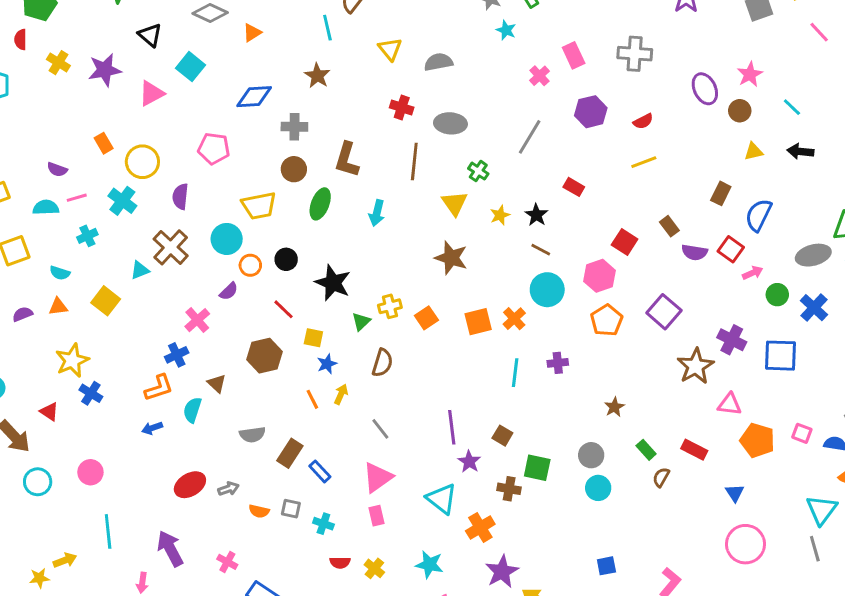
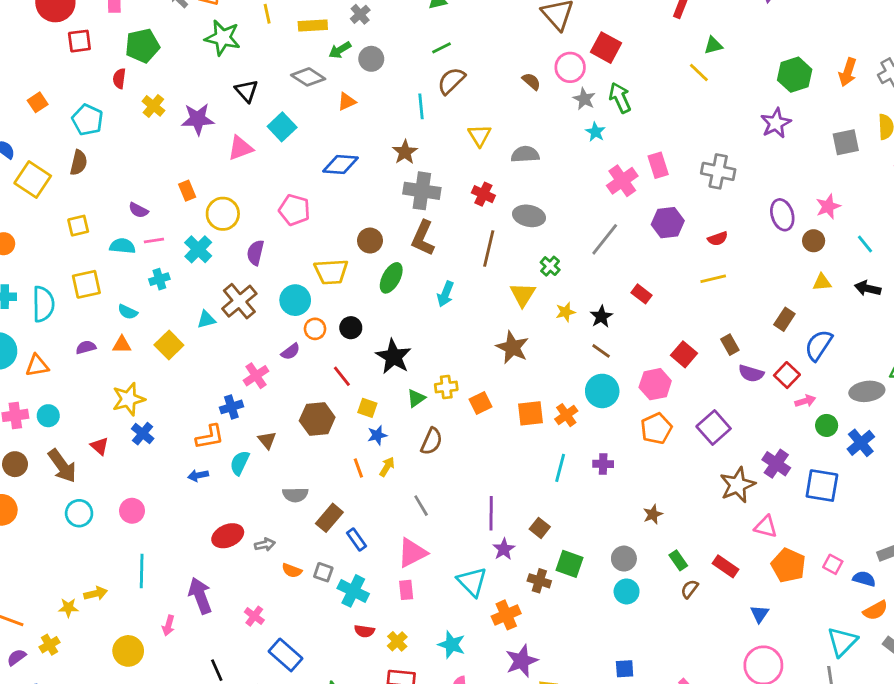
pink cross: (540, 76) -> (622, 181), size x1.5
gray cross: (294, 127) -> (422, 191), moved, size x1.4
cyan cross: (323, 524) -> (353, 591), size x1.5

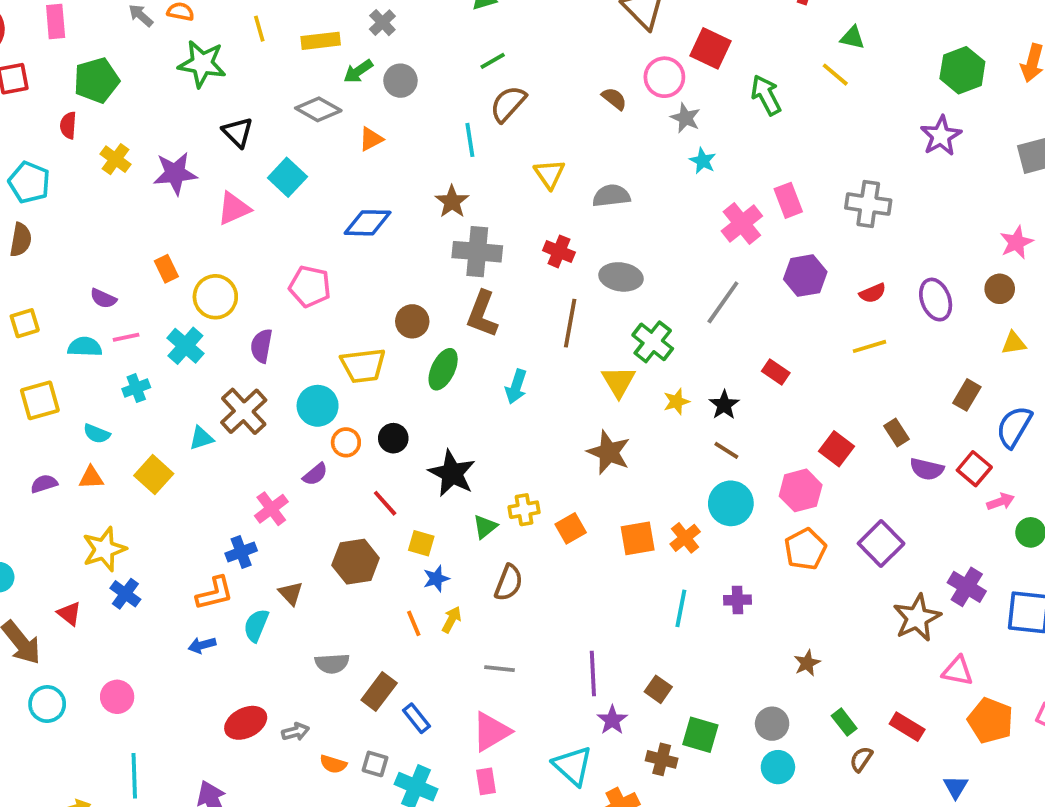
green triangle: (713, 45) -> (852, 38), turned 30
green arrow: (620, 98) -> (766, 95), moved
purple ellipse: (782, 215) -> (936, 300), moved
green cross: (550, 266) -> (653, 342), size x1.5
gray line: (421, 506) -> (500, 669), turned -50

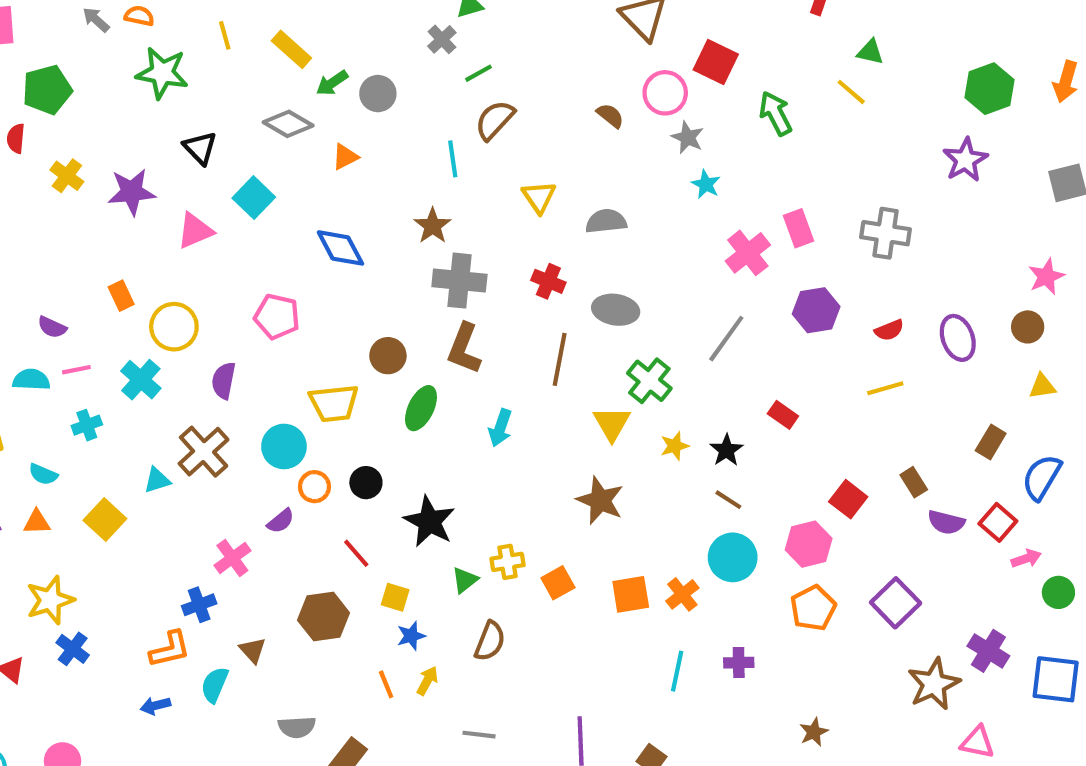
gray cross: (382, 23) -> (442, 39), moved
yellow rectangle: (321, 41) -> (291, 49), turned 48
blue diamond: (368, 223) -> (340, 248), turned 60

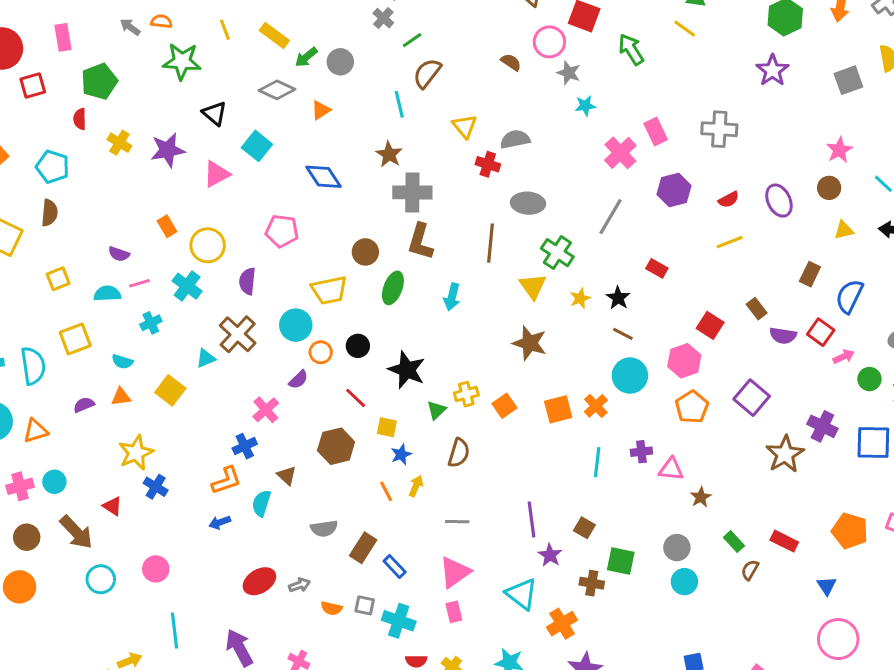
cyan star: (706, 184) -> (585, 106), turned -30
red cross: (548, 281) -> (488, 164), moved
pink triangle: (977, 742) -> (671, 469), moved

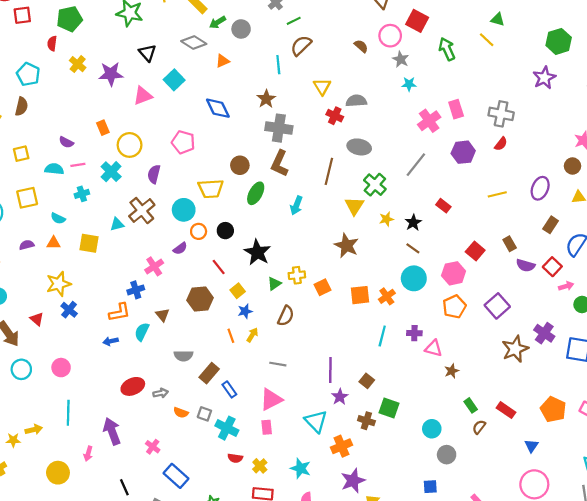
red semicircle: (729, 200) -> (501, 144), moved, turned -32
purple ellipse: (779, 201) -> (540, 188), moved, turned 40
yellow square: (170, 390) -> (89, 243), turned -36
yellow square: (387, 427) -> (238, 291), turned 32
gray circle: (677, 548) -> (447, 455), moved

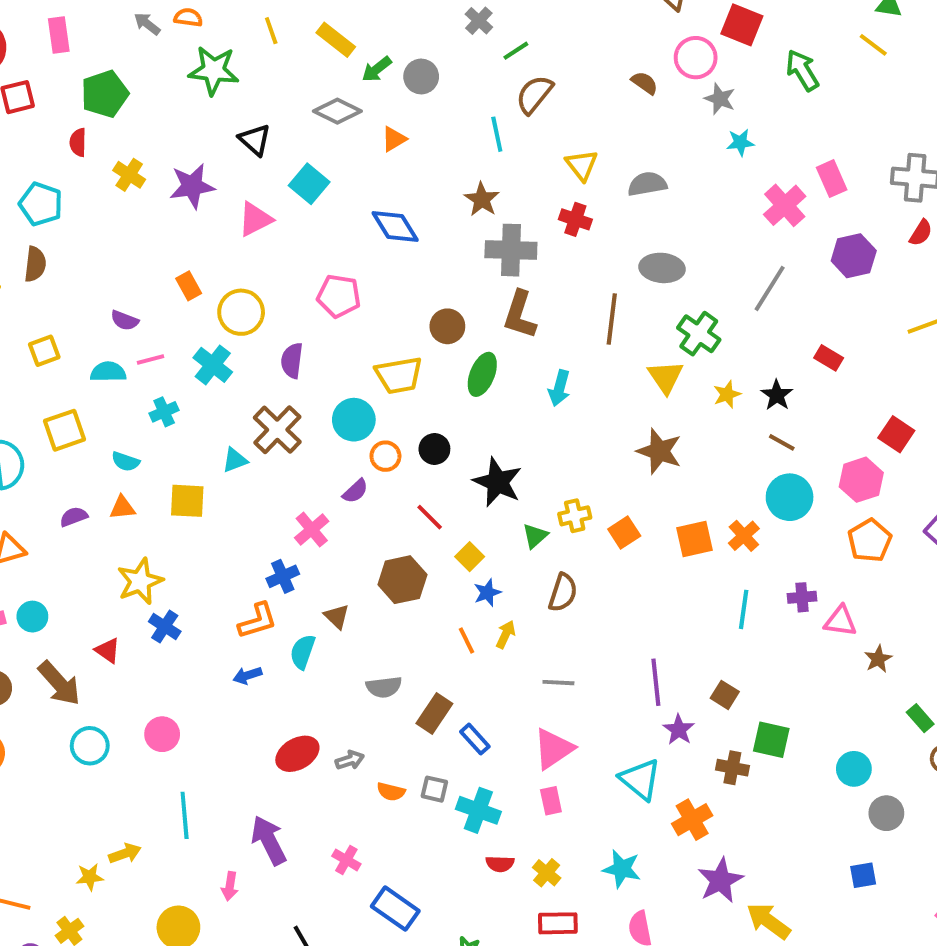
red cross: (335, 116) -> (575, 219), moved

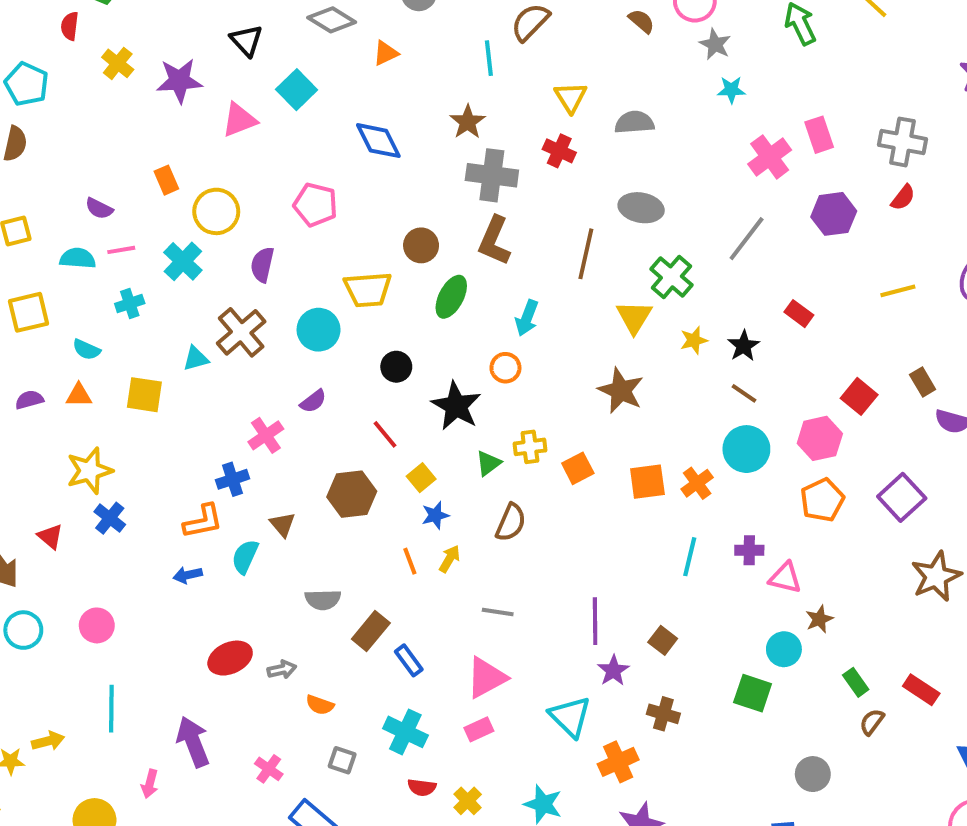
orange circle: (385, 456) -> (505, 368), moved
green square: (771, 740) -> (753, 693), moved
cyan circle: (854, 769) -> (784, 649), moved
gray square: (434, 789) -> (342, 760), moved
pink rectangle: (551, 801) -> (479, 729), turned 72

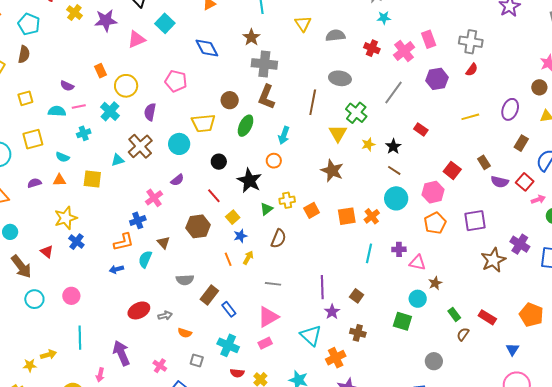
red cross: (559, 151) -> (372, 48), moved
purple square: (902, 497) -> (475, 221), turned 35

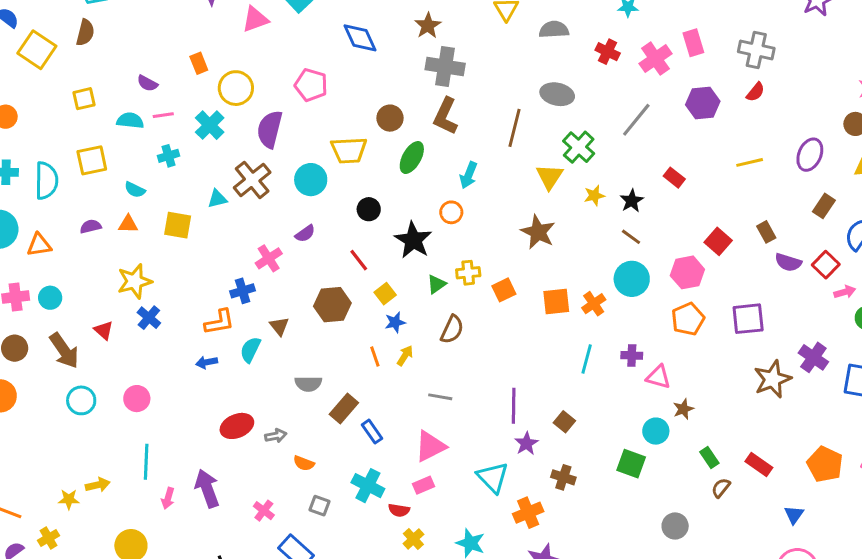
purple semicircle: (150, 112) -> (270, 129), size x1.4
red semicircle: (237, 373) -> (399, 510), moved
pink arrow: (100, 375) -> (168, 498), moved

